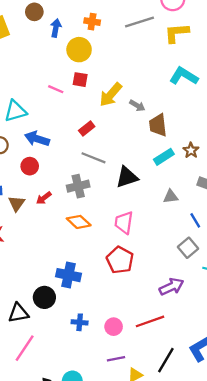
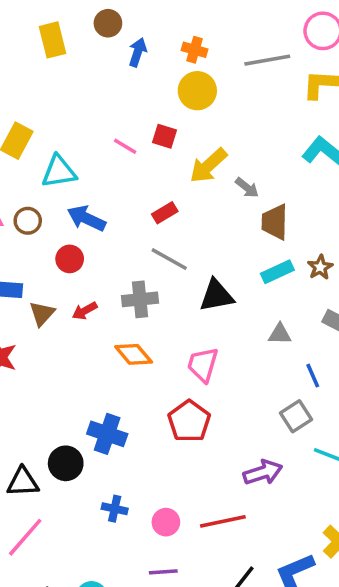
yellow circle: (79, 50) -> (197, 91), moved

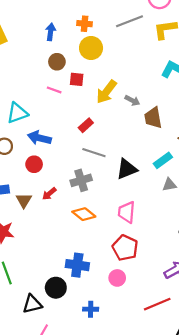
brown circle: (108, 23) -> (57, 62), moved
cyan rectangle: (277, 272) -> (163, 160), moved
pink circle: (166, 522) -> (117, 278), moved

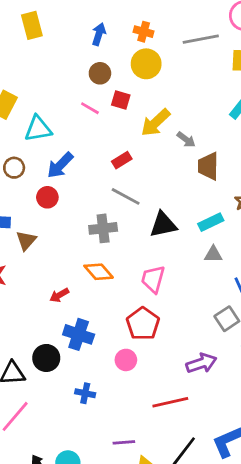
blue arrow: (39, 138) -> (60, 165), turned -70
red arrow: (49, 194) -> (59, 295), moved

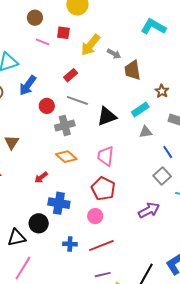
brown circle: (100, 73) -> (35, 18), moved
red circle: (47, 197) -> (47, 106), moved
red line: (170, 402) -> (101, 245), moved

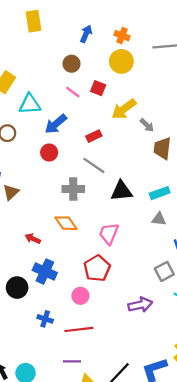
blue arrow: (28, 85) -> (56, 124), moved
red circle: (47, 106) -> (49, 153), moved
red arrow: (41, 177) -> (33, 239), turned 48

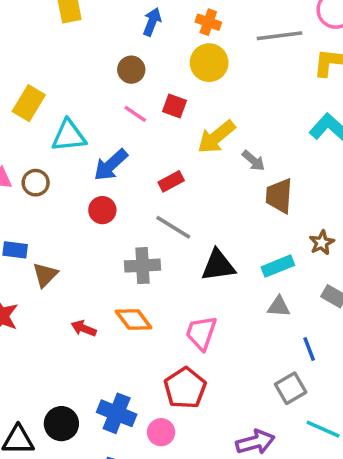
red arrow: (33, 239) -> (84, 328), moved
blue cross: (45, 272) -> (117, 413), moved

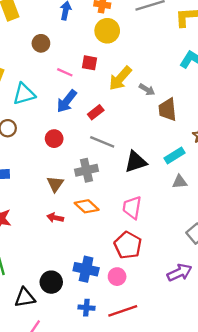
brown circle: (131, 70) -> (41, 43), moved
blue arrow: (111, 165) -> (67, 101), moved
brown triangle: (45, 275) -> (55, 184), moved

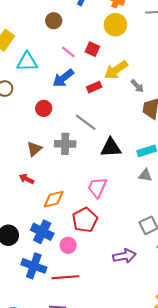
red rectangle: (96, 112) -> (94, 87), moved
orange diamond: (87, 206) -> (54, 199), moved, turned -70
blue cross: (86, 308) -> (34, 266), size x1.6

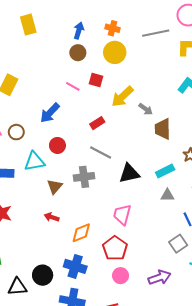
brown circle: (54, 21) -> (78, 53), moved
cyan triangle: (27, 62) -> (34, 161), moved
blue arrow: (63, 78) -> (50, 113), moved
red rectangle: (94, 87) -> (97, 123), moved
pink circle: (68, 245) -> (120, 276), moved

